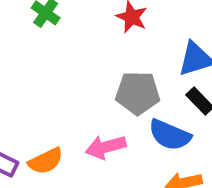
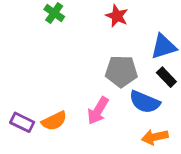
pink arrow: (106, 147) -> (98, 111), turned -44

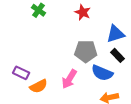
purple rectangle: (22, 122) -> (21, 73), moved

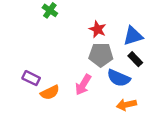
red star: (83, 12) -> (98, 29), moved

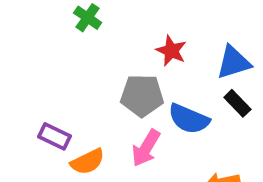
gray pentagon: (101, 55) -> (142, 95), moved
blue semicircle: (119, 78) -> (189, 119), moved

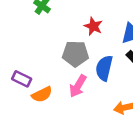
blue semicircle: (189, 119) -> (104, 68), turned 80

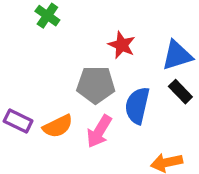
orange semicircle: (42, 94) -> (58, 126), moved

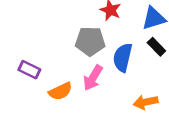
orange semicircle: (58, 126) -> (60, 91), moved

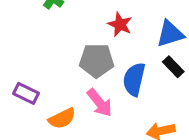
pink arrow: (93, 78) -> (100, 103), turned -70

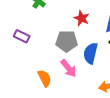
purple rectangle: (26, 93) -> (22, 36), moved
orange semicircle: (62, 118) -> (45, 78), turned -90

